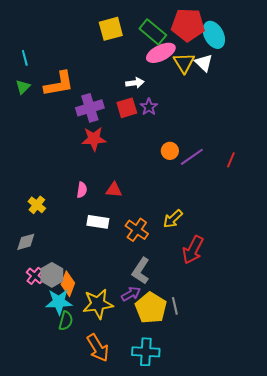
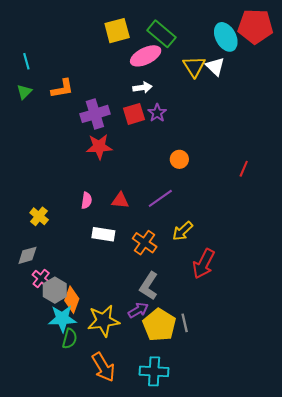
red pentagon: (188, 25) -> (255, 26), moved
pink ellipse: (161, 53) -> (146, 56), moved
orange L-shape: (59, 84) -> (62, 89), size x0.7
purple line: (192, 157) -> (160, 198), moved
pink cross: (35, 276) -> (41, 279), moved

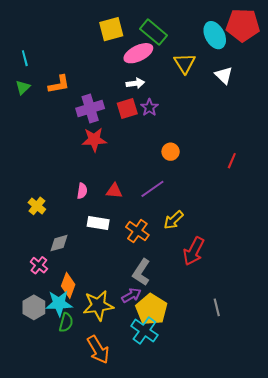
white triangle: (215, 66) -> (224, 75), moved
gray diamond: (27, 255) -> (59, 243), moved
gray hexagon: (55, 290) -> (34, 307), moved
gray line: (185, 323) -> (217, 307), moved
cyan cross: (154, 371) -> (144, 331), moved, turned 32

